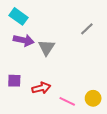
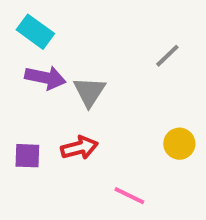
red arrow: (41, 88) -> (79, 148), moved
yellow circle: (93, 98) -> (179, 144), moved

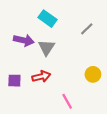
cyan rectangle: (35, 32) -> (47, 19), moved
pink line: (129, 196) -> (67, 101), turned 35

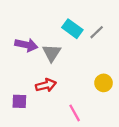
cyan rectangle: (47, 19) -> (72, 29), moved
purple square: (14, 81) -> (19, 101), moved

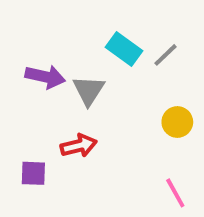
yellow circle: (104, 83) -> (177, 122), moved
pink line: (75, 113) -> (175, 193), moved

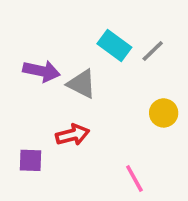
gray triangle: (89, 90) -> (82, 84), turned -36
pink line: (175, 193) -> (134, 179), moved

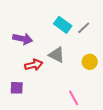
gray triangle: (82, 84) -> (57, 55), moved
red arrow: (72, 135) -> (34, 65), moved

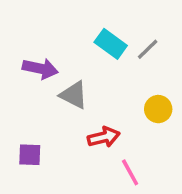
gray triangle: (57, 55) -> (74, 95), moved
red arrow: (34, 65) -> (104, 137), moved

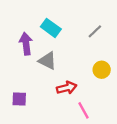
cyan rectangle: (111, 44) -> (51, 28), moved
purple arrow: (40, 69) -> (26, 44), turned -110

